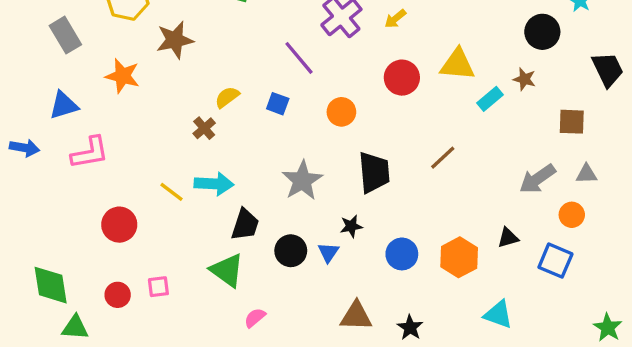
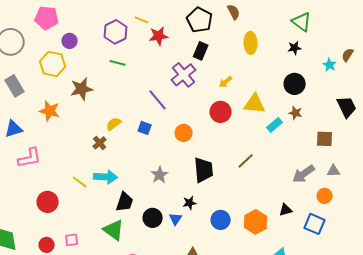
yellow arrow: (395, 19) -> (226, 82), moved
black circle: (542, 32) -> (295, 84), moved
gray star: (302, 180) -> (160, 175), size x0.7

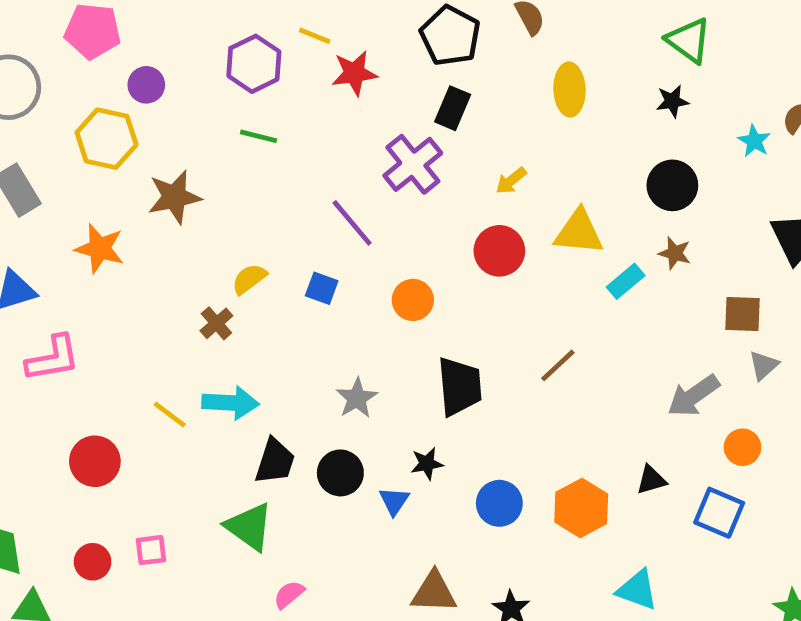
gray triangle: (334, 171) -> (764, 365), moved, turned -40
black circle: (153, 218) -> (340, 473), moved

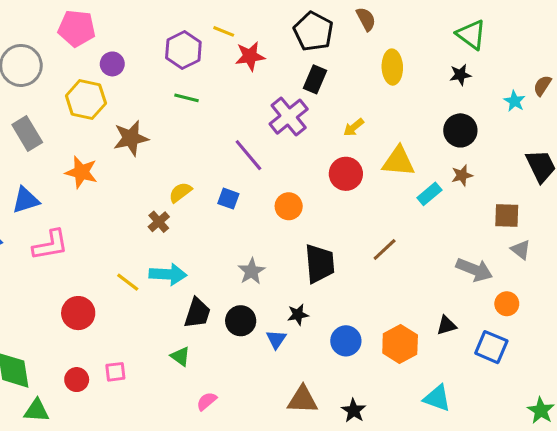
brown star: (675, 253) -> (462, 175), turned -30
gray triangle: (764, 365) -> (521, 250), turned -40
gray arrow: (693, 396) -> (474, 270), turned -123
green triangle: (249, 527) -> (180, 356), size x0.6

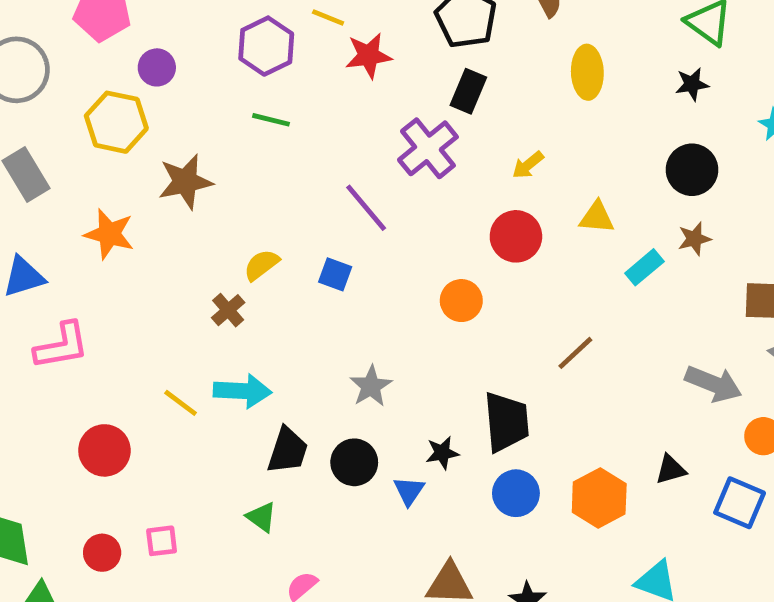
yellow triangle: (398, 161) -> (597, 217), size x0.7
orange circle: (289, 206) -> (461, 301), moved
black trapezoid: (320, 264) -> (506, 422), moved

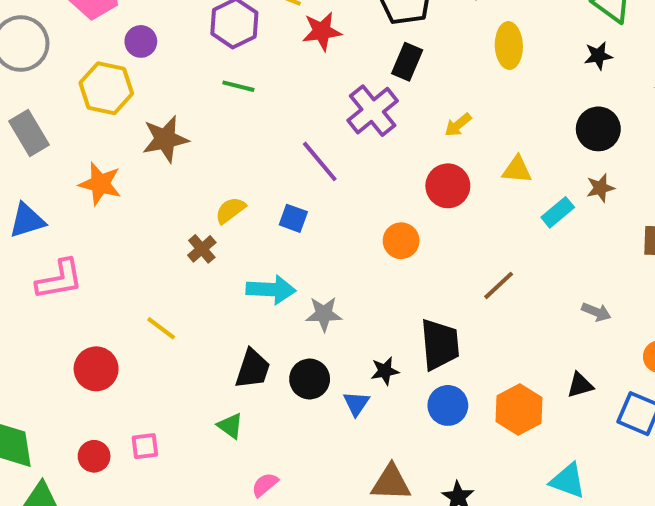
gray arrow: (713, 384) -> (596, 312), moved, size x0.6
gray star: (371, 386) -> (324, 314), turned 30
cyan arrow: (242, 391) -> (271, 290), moved

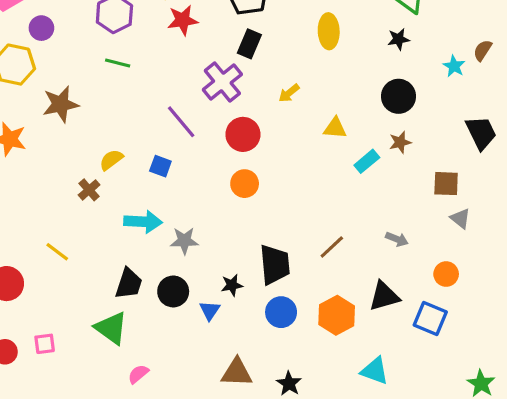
red circle: (448, 186) -> (243, 134), moved
brown line: (499, 285) -> (332, 247), moved
black triangle: (580, 385) -> (384, 296), size x1.5
green triangle: (230, 426) -> (111, 328), size x1.6

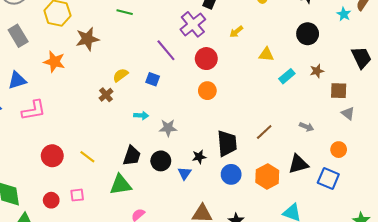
brown star: (400, 142) -> (317, 71), moved
cyan arrow: (143, 222) -> (141, 115), size x0.6
yellow line: (57, 252) -> (87, 157), moved
green triangle: (111, 328) -> (120, 185), turned -45

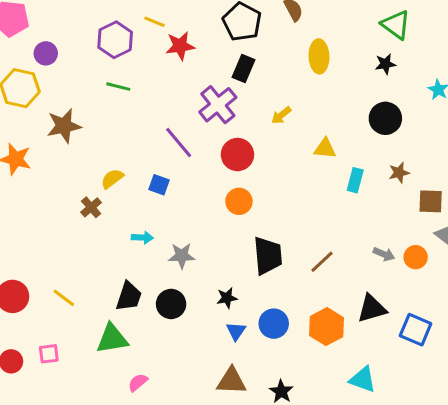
cyan rectangle: (287, 76) -> (355, 180), turned -35
black trapezoid: (227, 143) -> (268, 256), moved
orange circle: (339, 150) -> (416, 257), moved
blue triangle: (185, 173) -> (236, 331), moved

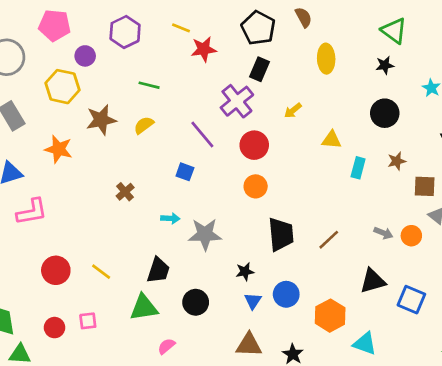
purple hexagon: (115, 40) -> (125, 32), moved
yellow semicircle: (112, 179) -> (144, 125), moved
gray star: (182, 256) -> (205, 234), size x1.4
black circle: (171, 304) -> (196, 302), moved
orange hexagon: (327, 327) -> (330, 316), moved

